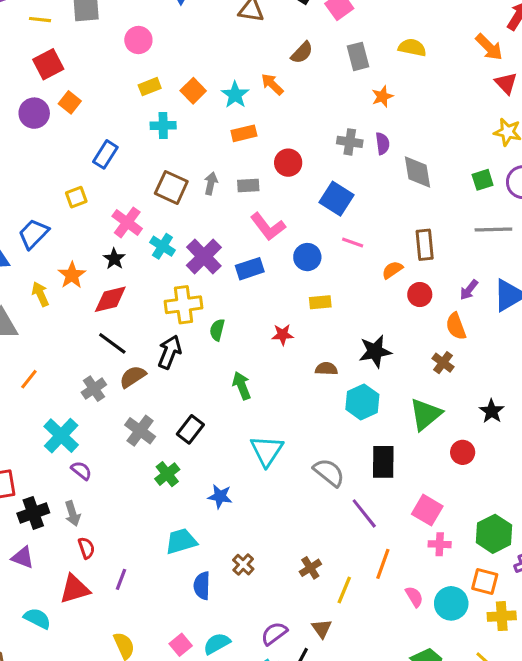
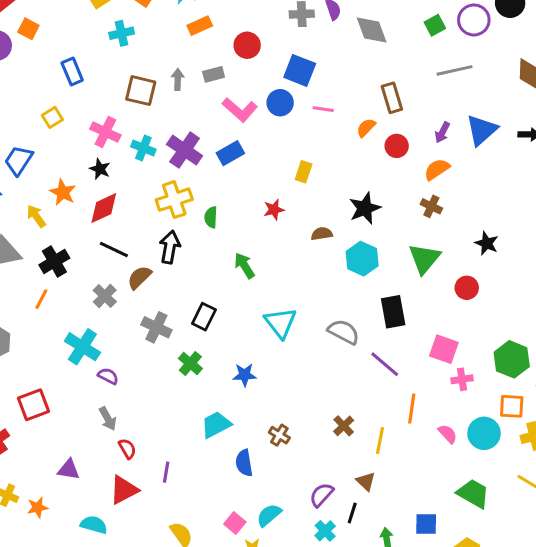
blue rectangle: (105, 154) -> (72, 72), turned -44
blue circle: (307, 257) -> (280, 103), moved
yellow rectangle: (320, 302) -> (304, 172), turned -55
orange semicircle: (456, 326) -> (437, 169), turned 88
black cross: (33, 513) -> (54, 261), moved

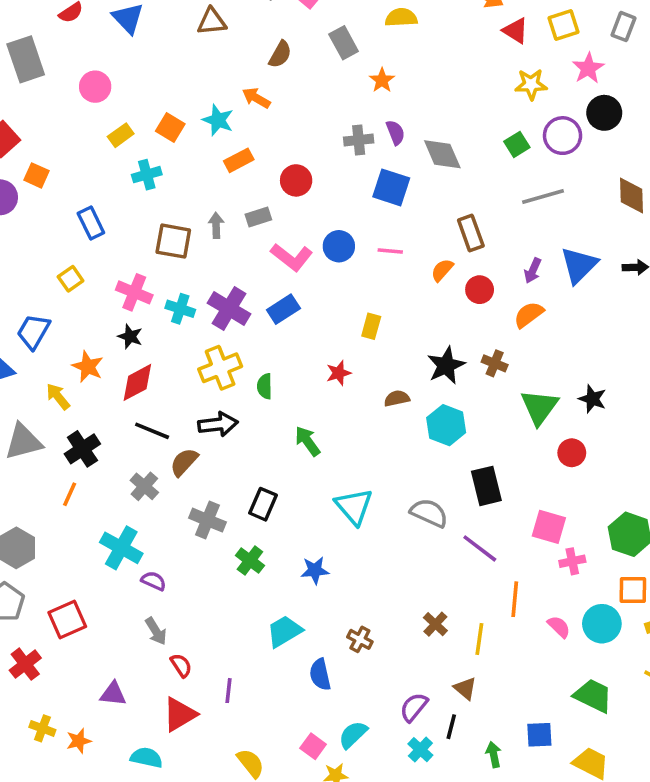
blue square: (300, 70) -> (391, 187), moved
brown cross: (431, 206) -> (495, 363), moved
black arrow: (170, 247) -> (218, 424), turned 76
green triangle: (424, 259) -> (539, 407), moved

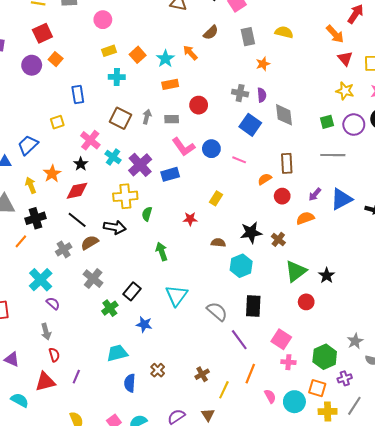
black rectangle: (263, 504) -> (132, 291), moved

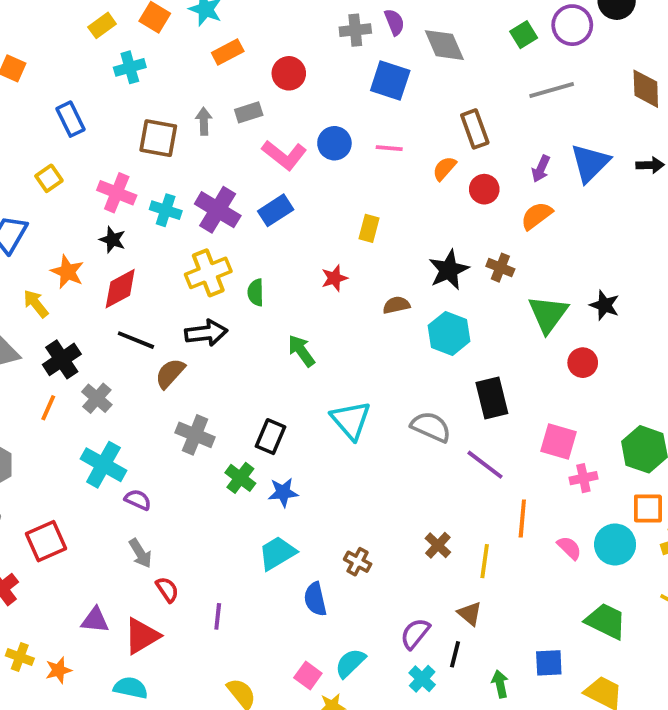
gray cross: (64, 249) -> (97, 398), moved
blue star: (144, 324) -> (283, 492), moved
red triangle: (45, 382) -> (142, 636), moved

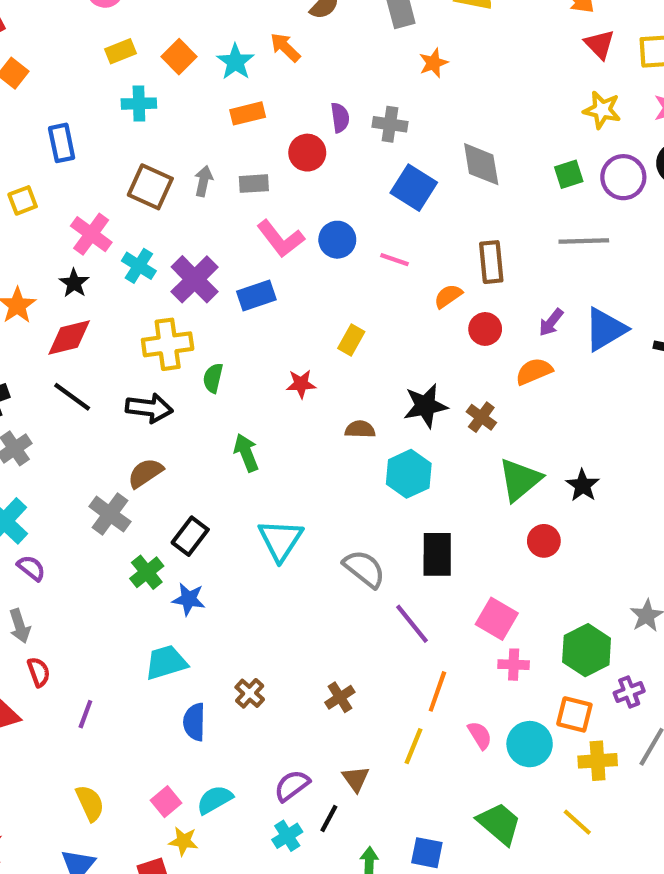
purple semicircle: (394, 22) -> (340, 118), moved
brown semicircle: (170, 373) -> (145, 473), moved
yellow line: (485, 561) -> (413, 746), moved

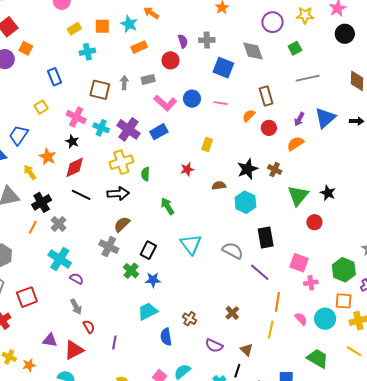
orange square: (179, 57) -> (102, 26), turned -35
purple circle: (623, 177) -> (272, 22), moved
purple semicircle: (292, 786) -> (214, 346), moved, turned -108

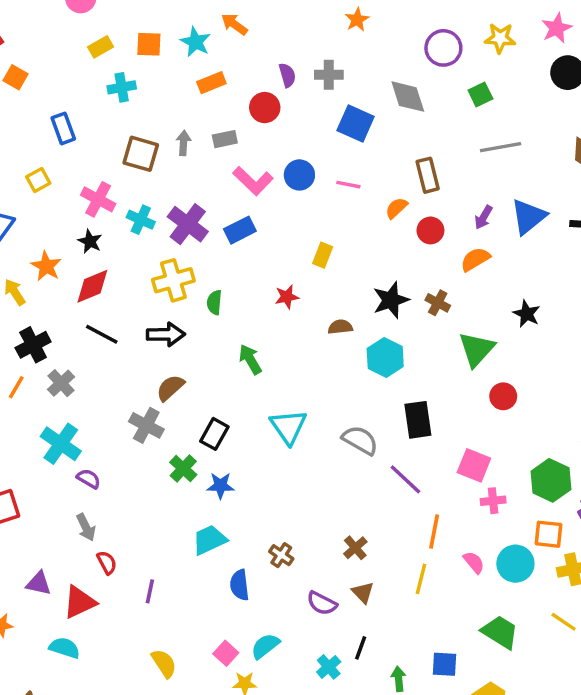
black star: (328, 193) -> (527, 314), moved
brown triangle: (247, 350) -> (363, 592), moved

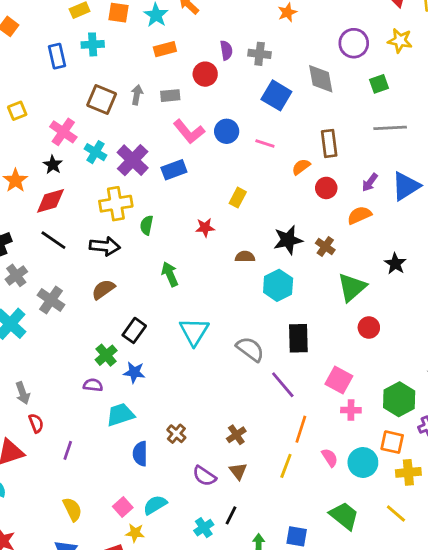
blue rectangle: (63, 128) -> (57, 56), moved
gray cross: (146, 425) -> (51, 300), moved
purple semicircle: (89, 479) -> (93, 385), moved, turned -30

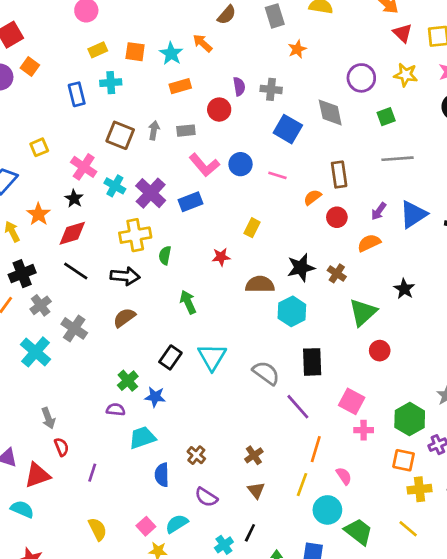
brown semicircle: (245, 257) -> (260, 284), size x1.5
black rectangle: (134, 330) -> (170, 357), moved
cyan circle: (363, 462) -> (327, 510), moved
purple semicircle: (204, 476) -> (206, 497), moved

